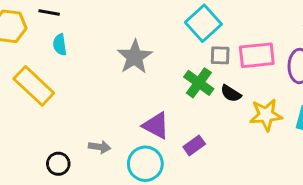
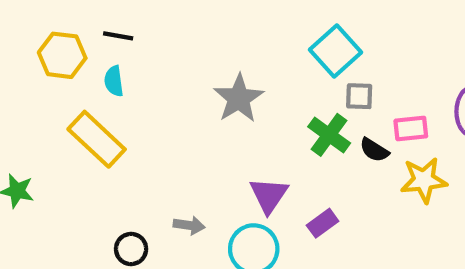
cyan semicircle: (60, 45) -> (114, 81), moved
pink rectangle: (257, 55) -> (411, 128), moved, size x0.7
purple triangle: (156, 126) -> (269, 195), turned 36

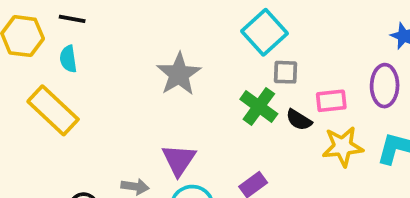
purple triangle: (269, 195) -> (179, 160), moved

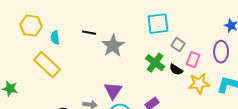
black line: (72, 19) -> (89, 33), moved
cyan square: (265, 32) -> (158, 24), turned 35
gray square: (285, 72) -> (178, 45), moved, turned 32
pink rectangle: (331, 101) -> (193, 60), turned -63

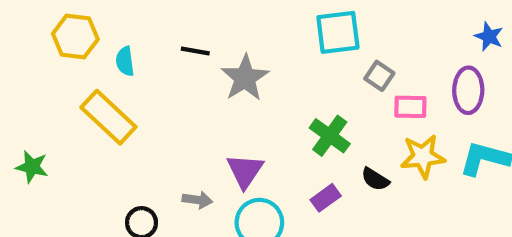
pink rectangle: (193, 60) -> (410, 107), turned 70
green cross: (155, 63) -> (330, 136), moved
black semicircle: (176, 70) -> (375, 179), moved

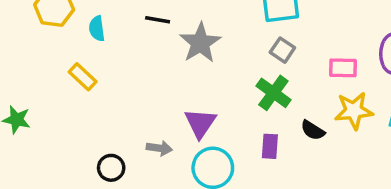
gray square: (379, 76) -> (282, 50), moved
yellow rectangle: (108, 117) -> (83, 77), size x0.6
purple rectangle: (326, 198) -> (270, 146), turned -50

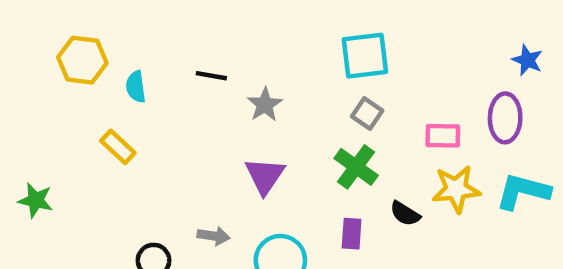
gray star: (200, 43) -> (265, 105), size x0.7
purple triangle: (200, 123) -> (265, 176), moved

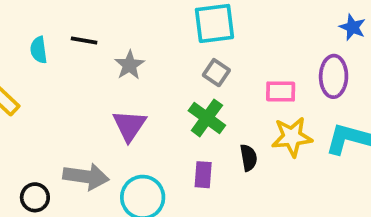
cyan semicircle: (136, 87) -> (39, 50), moved
black semicircle: (405, 214) -> (248, 158), turned -132
gray arrow: (214, 236) -> (86, 177), size x1.6

